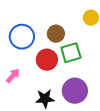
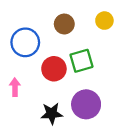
brown circle: (56, 34) -> (64, 24), moved
pink arrow: (13, 76) -> (15, 87), turned -42

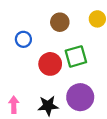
blue circle: (25, 42) -> (23, 39), size x0.6
pink arrow: (15, 87) -> (14, 105), moved

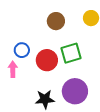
blue circle: (23, 39) -> (22, 50), moved
pink arrow: (14, 105) -> (13, 69), moved

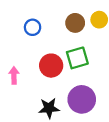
brown circle: (56, 21) -> (75, 23), moved
blue circle: (22, 50) -> (33, 27), moved

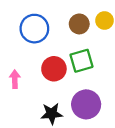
blue circle: (33, 27) -> (34, 29), size x1.6

